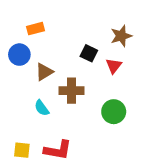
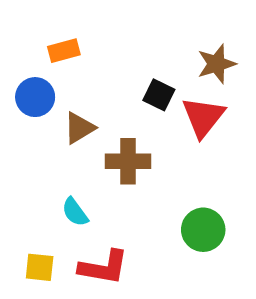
red triangle: (114, 66) -> (203, 117), size x1.5
cyan semicircle: (42, 108) -> (75, 212), moved
green circle: (114, 112) -> (203, 230), moved

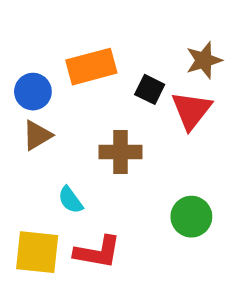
orange rectangle: (64, 51) -> (91, 67), moved, size x1.6
brown triangle: (79, 128) -> (37, 135), moved
yellow square: (40, 267) -> (37, 252), size x1.6

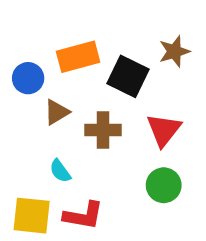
black square: (150, 89) -> (128, 76), size x1.6
red triangle: (191, 110) -> (164, 130), moved
brown triangle: (37, 135) -> (57, 112), moved

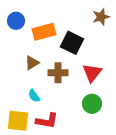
brown star: (174, 51) -> (101, 17), moved
blue circle: (28, 78) -> (16, 21), moved

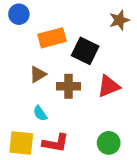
blue circle: (16, 21) -> (19, 14), moved
red triangle: (92, 73) -> (109, 86), turned 30
green circle: (92, 104) -> (109, 143), moved

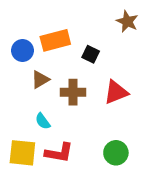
blue circle: (19, 14) -> (22, 50), moved
brown star: (119, 20) -> (127, 21), turned -30
black square: (85, 51) -> (91, 54), size x0.6

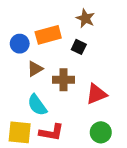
brown star: (127, 21) -> (85, 18), moved
red triangle: (116, 92) -> (96, 94), moved
cyan semicircle: (43, 121) -> (37, 105), size x1.5

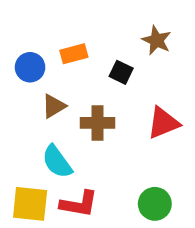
brown star: (85, 18) -> (157, 40), moved
orange rectangle: (48, 35) -> (74, 54), size x0.7
red triangle: (96, 94) -> (163, 123), moved

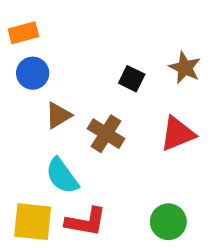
brown star: (157, 40) -> (185, 68), moved
orange rectangle: (74, 54) -> (23, 33), moved
brown cross: (98, 123) -> (106, 134), turned 32

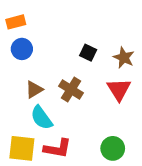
brown star: (185, 68) -> (124, 58), moved
brown triangle: (58, 115) -> (34, 89), moved
red triangle: (178, 134) -> (119, 89), turned -40

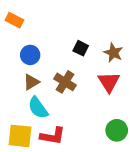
orange rectangle: (16, 22) -> (14, 20), turned 42
blue circle: (22, 49) -> (30, 55), moved
green circle: (113, 148) -> (117, 130), moved

